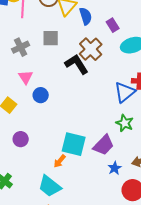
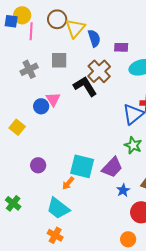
purple rectangle: (113, 25) -> (121, 47), turned -56
pink triangle: (26, 77) -> (53, 99), moved
blue circle: (41, 95) -> (41, 106), moved
purple circle: (21, 139) -> (38, 165), moved

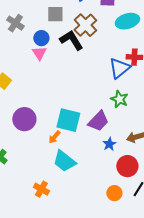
gray square: (59, 60) -> (55, 14), moved
gray cross: (29, 69) -> (15, 23), turned -30
blue circle: (41, 106) -> (41, 38), moved
purple circle: (38, 165) -> (24, 119), size x1.5
cyan trapezoid: (58, 208) -> (64, 161), moved

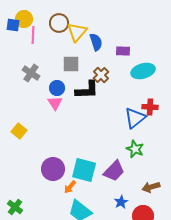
brown cross: (85, 25) -> (101, 75), size x0.7
black L-shape: (71, 40) -> (87, 90), turned 120
purple circle: (24, 119) -> (53, 169), moved
blue star: (109, 144) -> (121, 202), moved

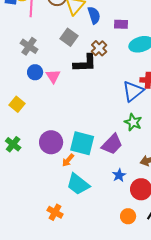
gray square: (71, 64) -> (69, 37), turned 36
blue circle: (57, 88) -> (35, 72), moved
green cross: (15, 207) -> (13, 144), moved

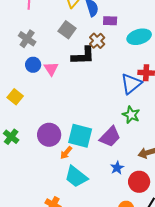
purple rectangle: (121, 24) -> (110, 21), moved

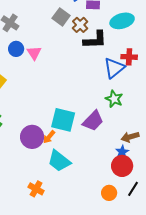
gray square: (67, 30) -> (61, 17), moved
black L-shape: (83, 56) -> (95, 40), moved
purple circle: (49, 135) -> (32, 137), moved
blue star: (117, 168) -> (122, 152), moved

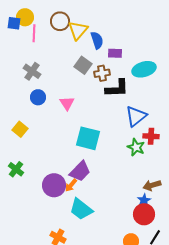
brown cross: (80, 25) -> (102, 73), turned 35
pink triangle: (34, 53) -> (67, 103), moved
red cross: (129, 57) -> (151, 136), moved
cyan square: (63, 120) -> (88, 138), moved
purple trapezoid: (93, 121) -> (80, 171), moved

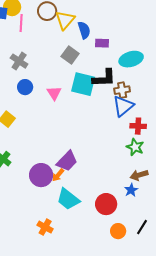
brown cross: (102, 73) -> (122, 90), moved
cyan square: (88, 138) -> (83, 84), moved
green star: (136, 147) -> (135, 147), moved
red circle: (144, 214) -> (106, 204), moved

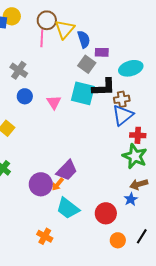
pink line: (21, 23) -> (42, 38), moved
gray square: (70, 55) -> (87, 64), moved
green star: (135, 147) -> (135, 156), size x1.4

